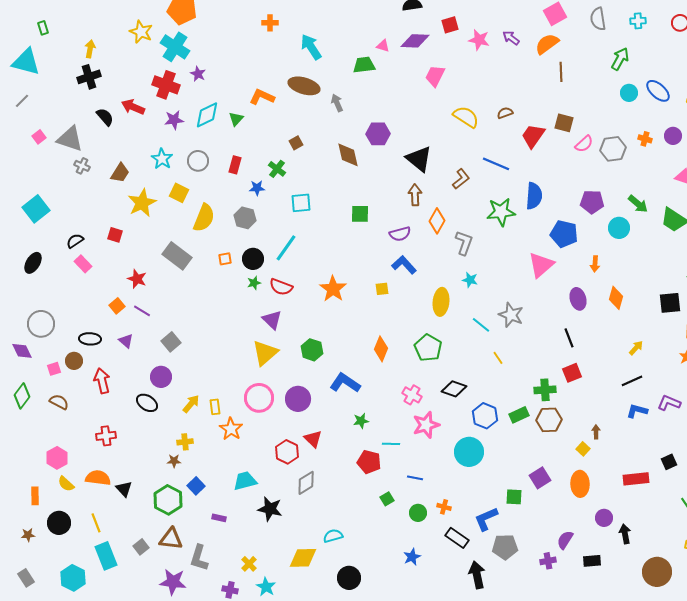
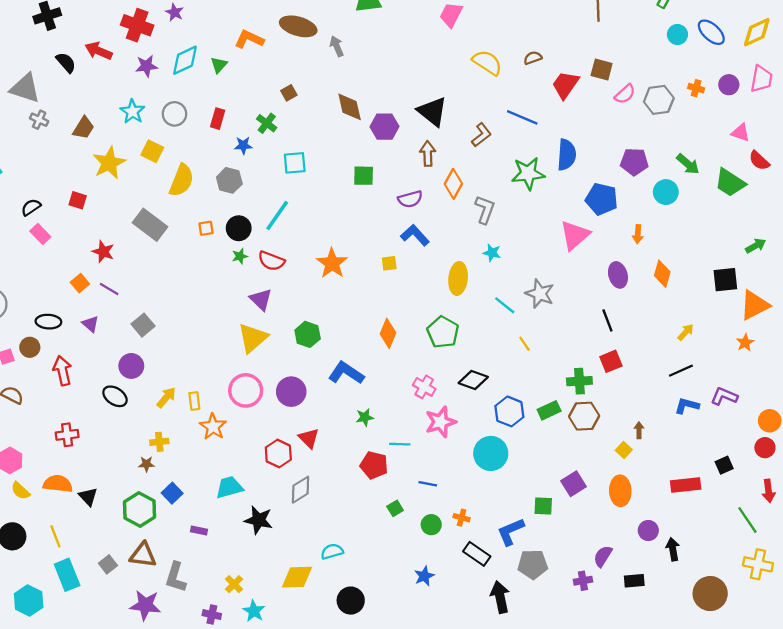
purple hexagon: (378, 134) -> (385, 127), moved

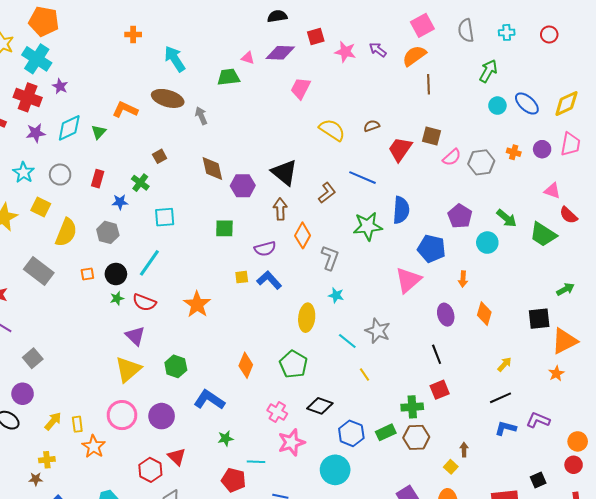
purple pentagon: (634, 162) -> (460, 216), turned 30
yellow square: (389, 263) -> (242, 277), moved

